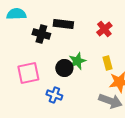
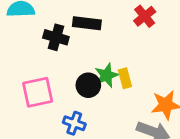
red cross: (104, 29) -> (145, 16), moved
yellow rectangle: (107, 63) -> (125, 78), moved

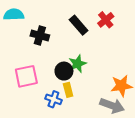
black rectangle: (87, 23) -> (79, 25), moved, turned 42
yellow rectangle: (125, 78) -> (68, 90), moved

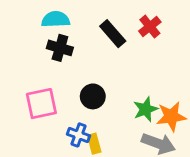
cyan semicircle: (14, 15) -> (56, 19), moved
green star: (78, 64) -> (146, 109), moved
yellow rectangle: (68, 90) -> (94, 144), moved

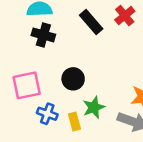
green star: (146, 109) -> (94, 107), moved
blue cross: (78, 135) -> (47, 114), moved

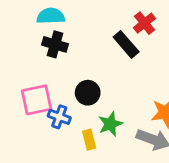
black rectangle: (91, 22) -> (126, 44), moved
blue cross: (47, 114) -> (59, 117), moved

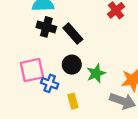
black rectangle: (126, 44) -> (73, 34), moved
green star: (110, 124) -> (96, 73), moved

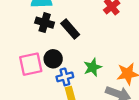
black circle: (72, 65) -> (53, 59), moved
blue cross: (50, 83) -> (65, 77), moved, turned -35

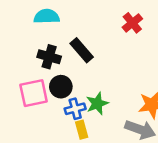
black cross: (45, 23) -> (49, 57), moved
green star: (93, 67) -> (97, 104), moved

